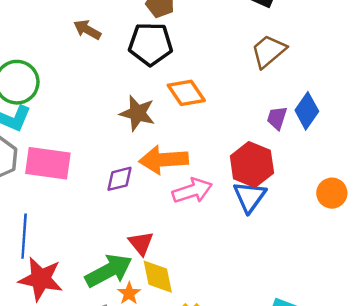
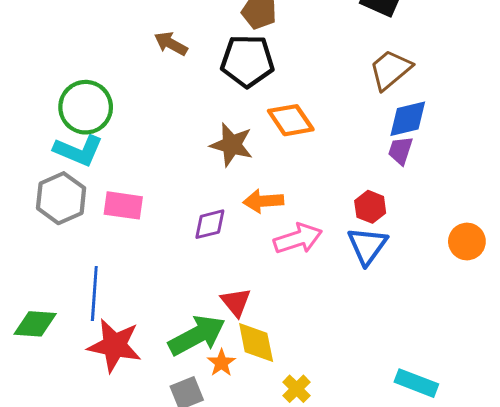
blue diamond: (307, 111) -> (408, 119), moved, turned 42
orange arrow: (164, 160) -> (263, 201), size x0.7
pink rectangle: (48, 163) -> (123, 205), size x0.7
red hexagon: (252, 164) -> (370, 207), size x0.6

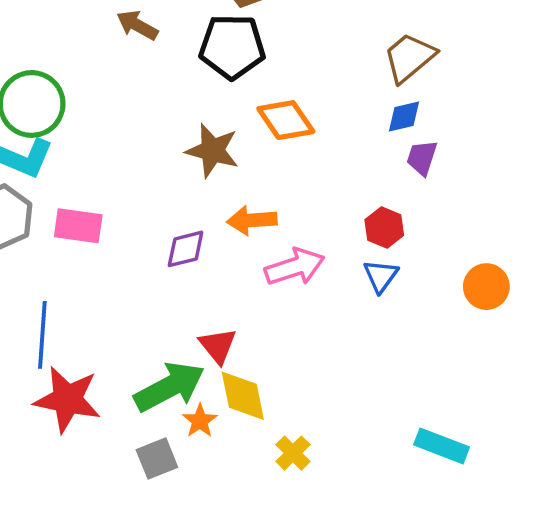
blue diamond: (408, 119) -> (404, 116), moved, size x0.7
orange circle: (467, 241) -> (486, 287), moved
blue triangle: (367, 246) -> (381, 276), size x0.7

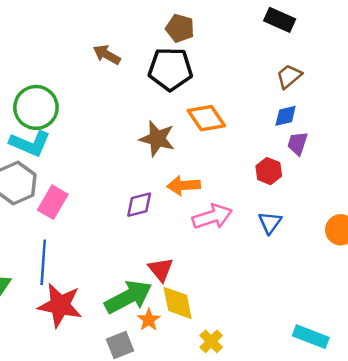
brown trapezoid: (409, 57) -> (289, 76), size x0.7
pink rectangle: (78, 226) -> (53, 202), moved, turned -68
red hexagon: (384, 227) -> (269, 171), moved

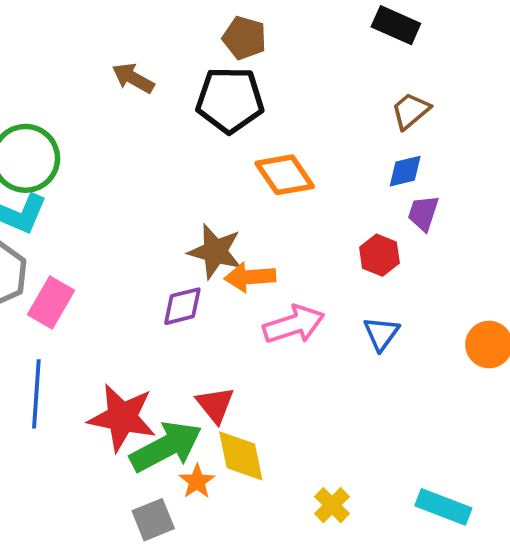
brown star: (157, 139) -> (215, 251), moved
red star: (60, 305) -> (122, 418), moved
yellow cross: (211, 341) -> (332, 505), moved

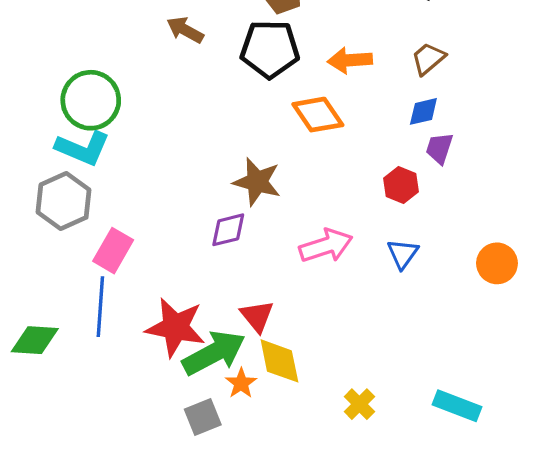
orange arrow: (250, 277) -> (350, 60), moved
pink rectangle: (51, 303) -> (113, 251), moved

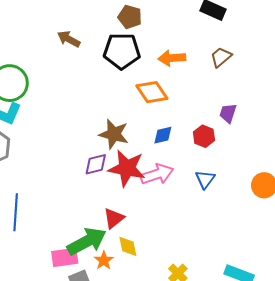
blue diamond: (423, 111) -> (163, 135), moved
pink rectangle: (113, 251) -> (65, 257), moved, turned 52
red triangle: (257, 316) -> (114, 218), turned 30
red star: (175, 327) -> (127, 168), moved
yellow diamond: (279, 361) -> (128, 246), size x0.7

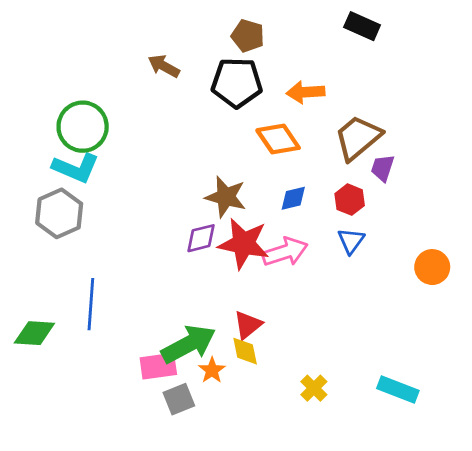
brown trapezoid: (221, 57) -> (358, 138), moved, size x1.6
blue triangle: (205, 179) -> (351, 241), moved
red triangle: (114, 218) -> (248, 325), moved

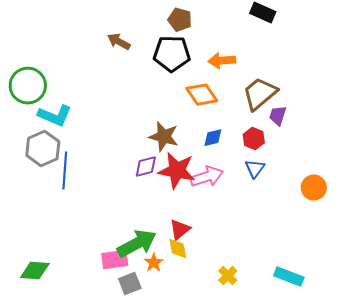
green circle: (83, 127) -> (28, 86), moved
blue line: (91, 304) -> (65, 171), moved
green diamond: (34, 333) -> (35, 271), moved

